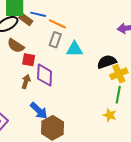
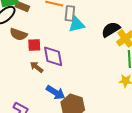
gray rectangle: (55, 40) -> (70, 13), moved
brown arrow: (26, 82) -> (37, 67), turned -56

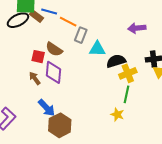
cyan triangle: (77, 25) -> (97, 49), moved
brown semicircle: (18, 34) -> (54, 49), moved

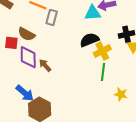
cyan triangle: (97, 49) -> (93, 13), moved
brown arrow: (35, 78) -> (45, 65), moved
yellow star: (117, 114) -> (121, 94), moved

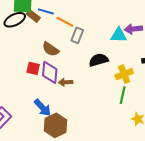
black semicircle: (89, 40) -> (99, 60), moved
red square: (11, 43) -> (33, 68), moved
brown arrow: (45, 65) -> (66, 82), turned -56

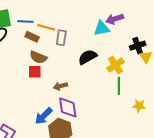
brown rectangle: (33, 16) -> (32, 37), moved
red square: (33, 68) -> (35, 72), moved
purple diamond: (50, 72) -> (68, 107), moved
blue arrow: (42, 108) -> (44, 116), turned 102

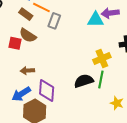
black semicircle: (88, 57) -> (84, 81), moved
red square: (35, 72) -> (15, 43), moved
brown arrow: (60, 86) -> (27, 71), moved

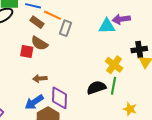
yellow cross: (102, 58) -> (114, 65), turned -30

